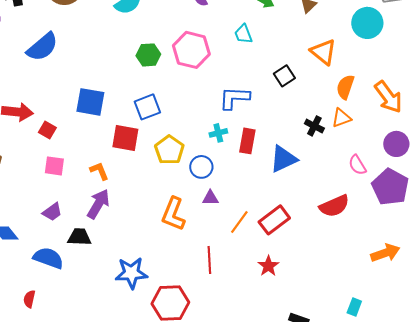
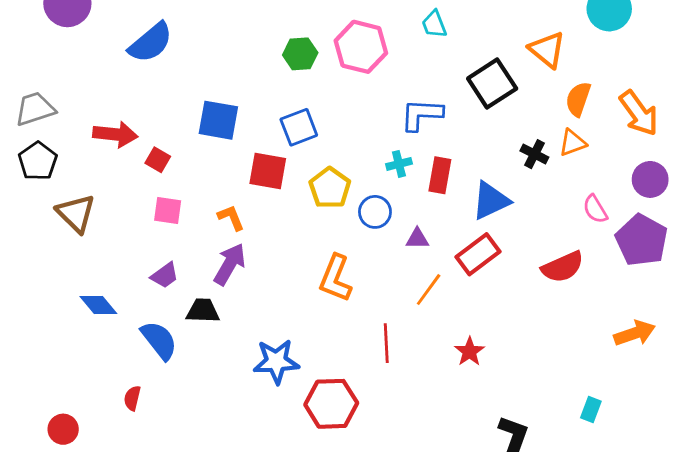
black square: (284, 76) -> (492, 84), size x1.6
purple triangle: (210, 198) -> (417, 239), moved
red rectangle: (274, 220) -> (478, 254), moved
blue semicircle: (48, 258) -> (159, 340), turned 32

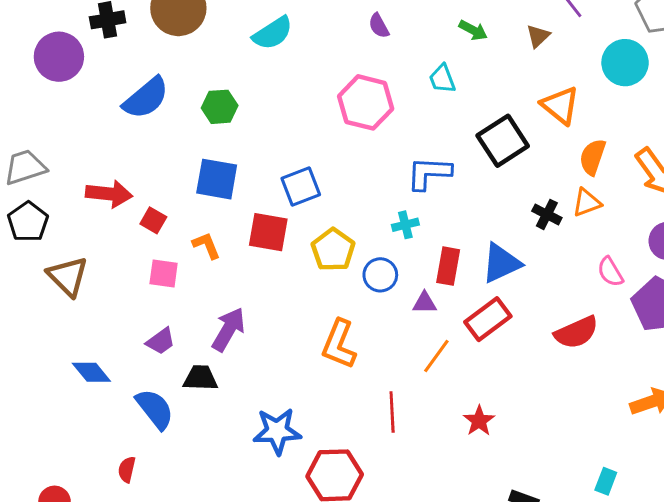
green hexagon: (300, 54) -> (220, 107), moved
red rectangle: (440, 175) -> (448, 266), moved
orange L-shape: (231, 218) -> (206, 245), moved

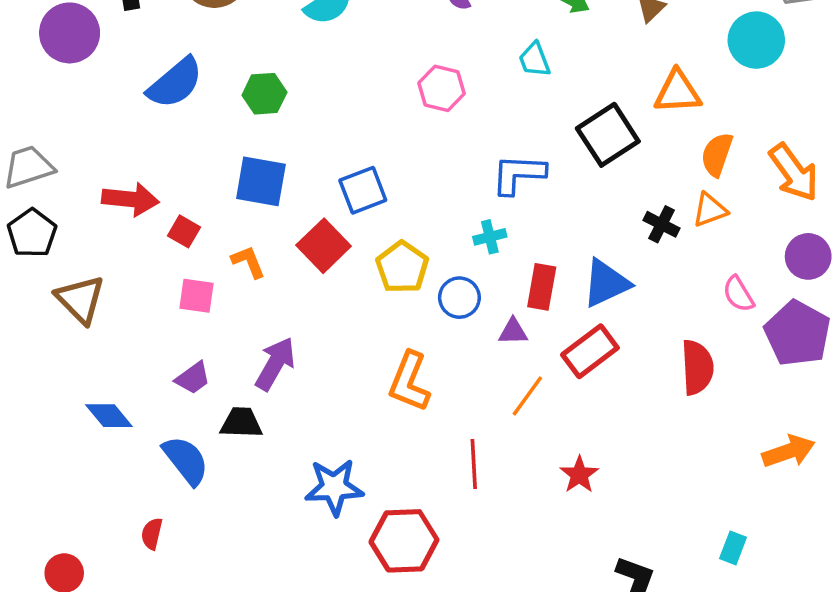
pink hexagon: (366, 102) -> (442, 88), size x0.7
orange triangle: (560, 105) -> (678, 92), turned -42
red square: (268, 232) -> (324, 246), turned 36
red semicircle: (576, 332) -> (697, 367), turned -69

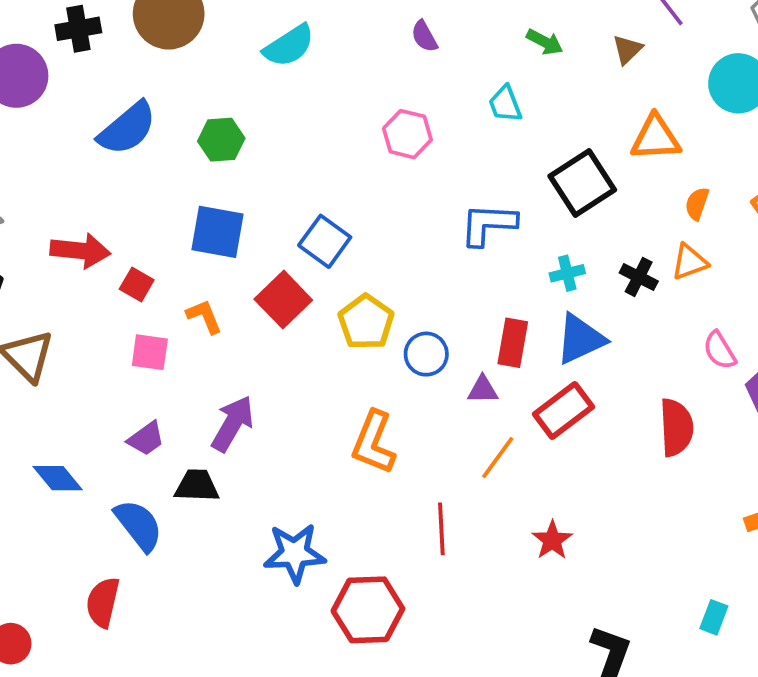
orange semicircle: (717, 155) -> (697, 204), size x0.7
blue square: (363, 190) -> (325, 241), turned -33
cyan cross: (490, 237) -> (567, 273), moved
red semicircle: (152, 534) -> (103, 602), size x1.5

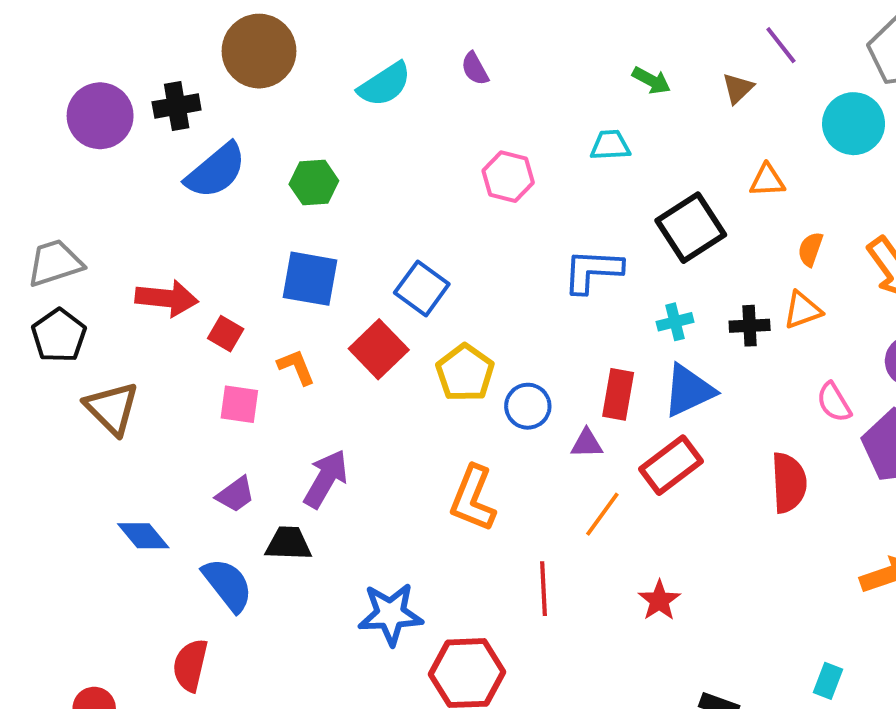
black cross: (78, 29) -> (177, 106), moved
purple semicircle: (424, 36) -> (475, 69), moved
cyan trapezoid: (505, 104) -> (610, 145), turned 108
orange triangle: (656, 138) -> (767, 181), size x0.7
black cross: (639, 277) -> (750, 326), turned -30

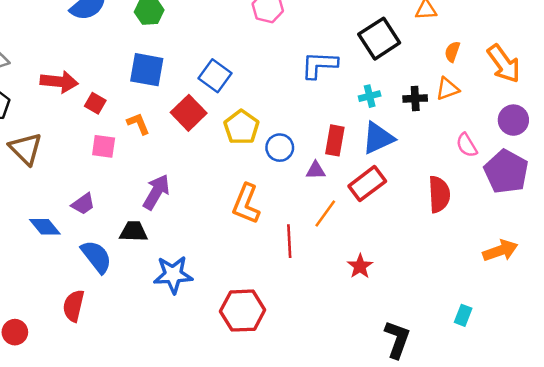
purple trapezoid: (235, 494) -> (83, 204), moved
red line: (544, 589) -> (289, 241), moved
blue star: (390, 614) -> (173, 275), moved

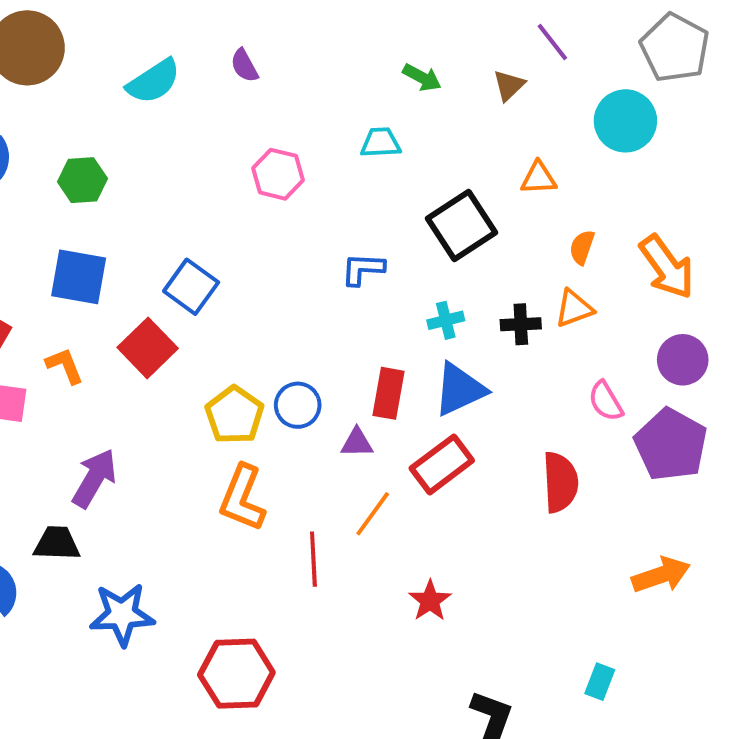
blue L-shape: (319, 65) -> (363, 269), size x0.7
yellow pentagon: (241, 127) -> (234, 415), moved

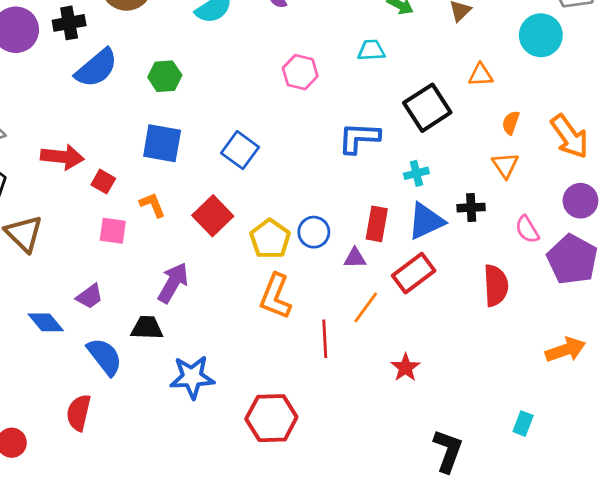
blue L-shape: (363, 269) -> (359, 138), size x1.4
orange triangle: (574, 308) -> (505, 165), turned -44
black cross: (521, 324) -> (471, 208), moved
red square: (148, 348) -> (213, 216), moved

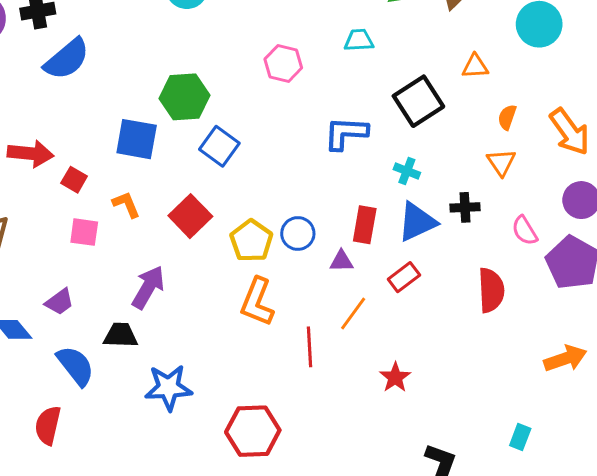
green hexagon: (165, 76) -> (184, 97), moved, size x1.4
cyan cross: (416, 173) -> (407, 171), turned 35
red rectangle: (414, 273) -> (404, 277), size x0.7

